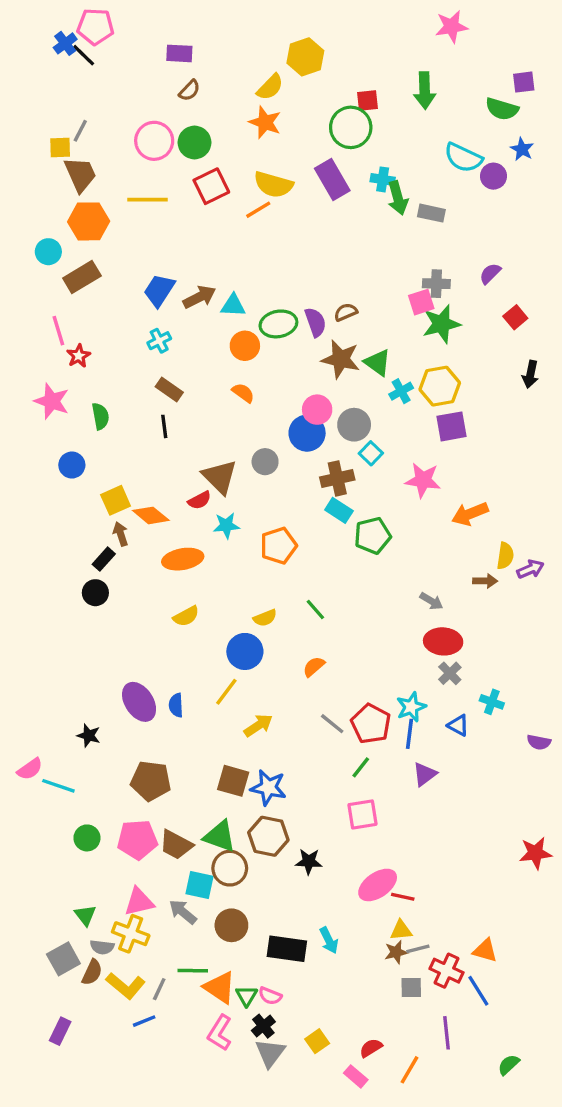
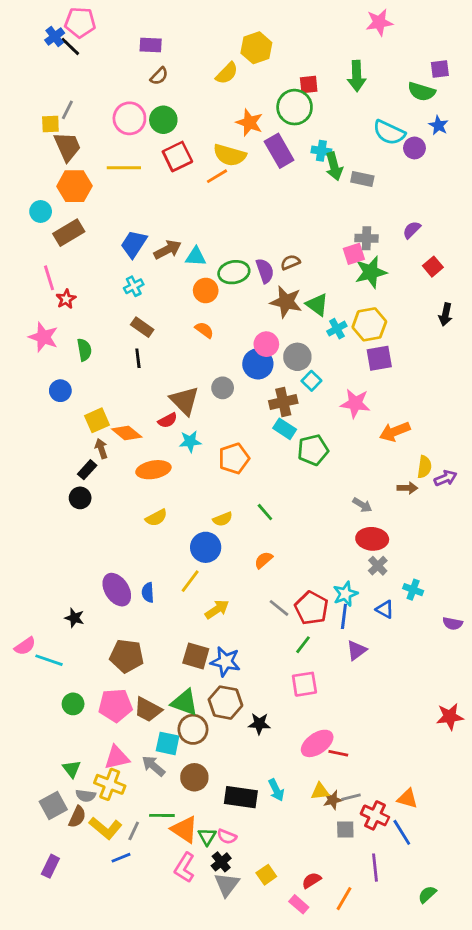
orange star: (265, 122) -> (249, 123), moved
yellow triangle: (401, 930) -> (320, 791), moved

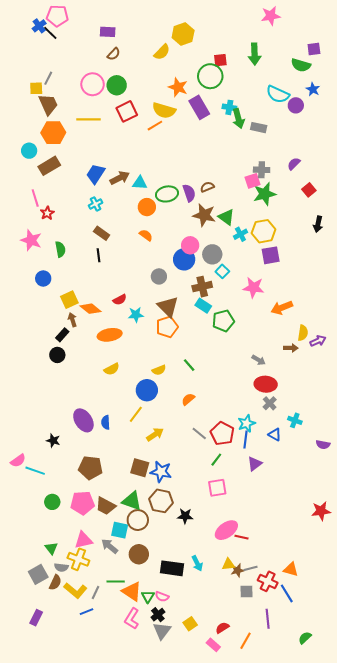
brown triangle: (184, 401) -> (168, 307), moved

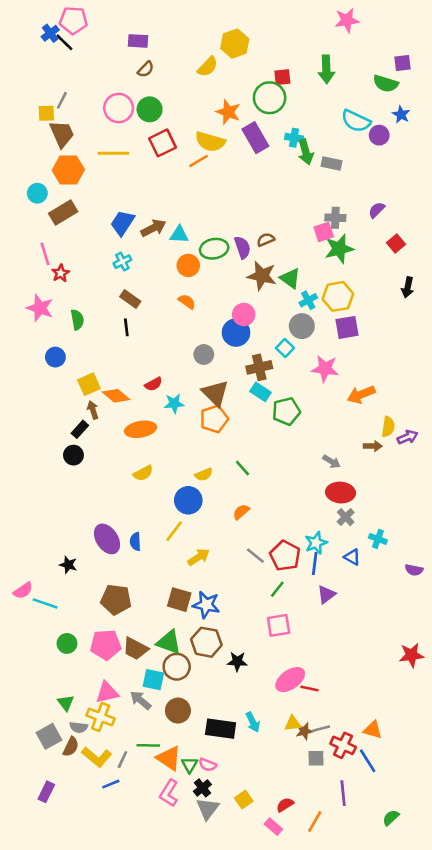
gray circle: (212, 254) -> (302, 326), moved

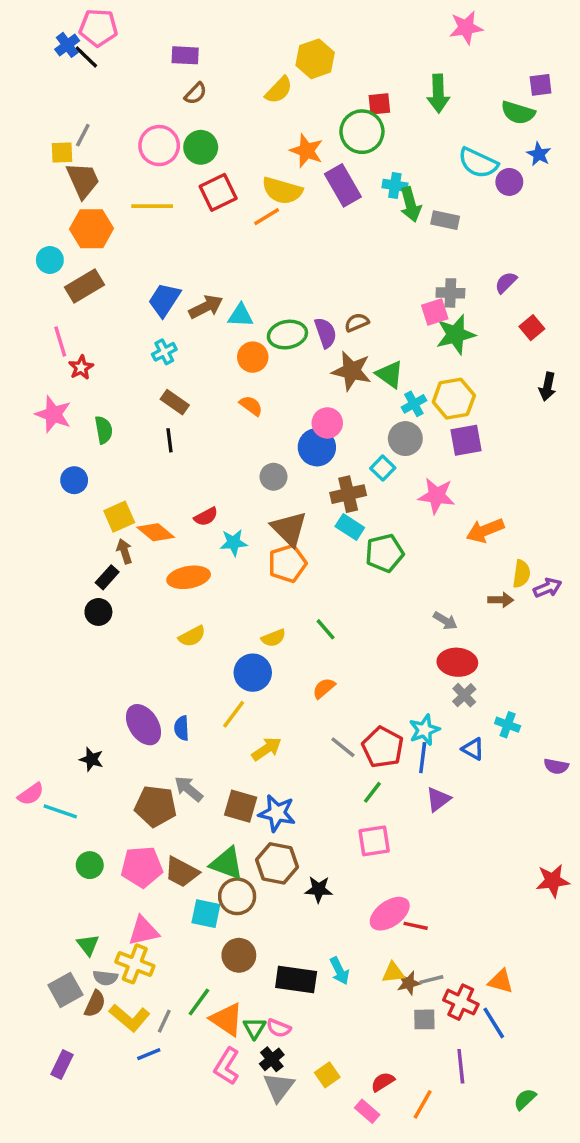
gray arrow: (141, 700) -> (189, 789), moved
green line: (148, 745) -> (199, 1002), turned -55

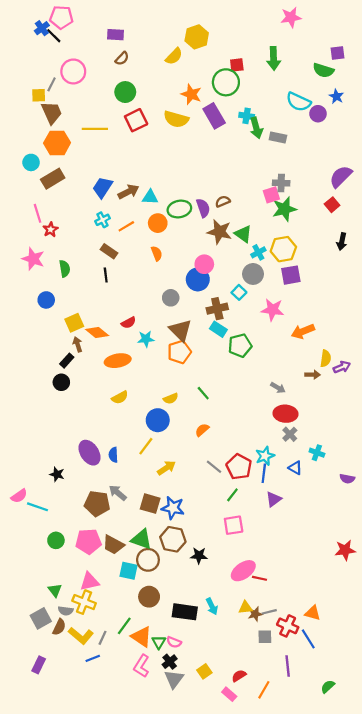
pink circle: (159, 146) -> (73, 71), moved
orange line: (267, 217) -> (126, 226), moved
purple semicircle: (506, 283) -> (341, 177), moved, size x1.6
orange semicircle: (251, 406) -> (157, 253), turned 32

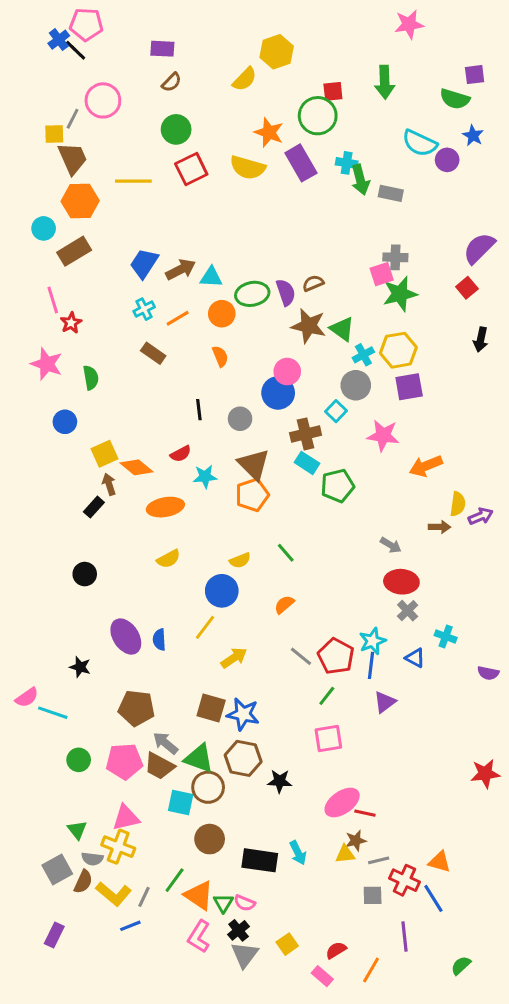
black line: (106, 275) -> (199, 410), moved
black circle: (61, 382) -> (85, 574), moved
gray arrow: (118, 493) -> (165, 743), moved
brown star: (255, 614) -> (356, 841), moved

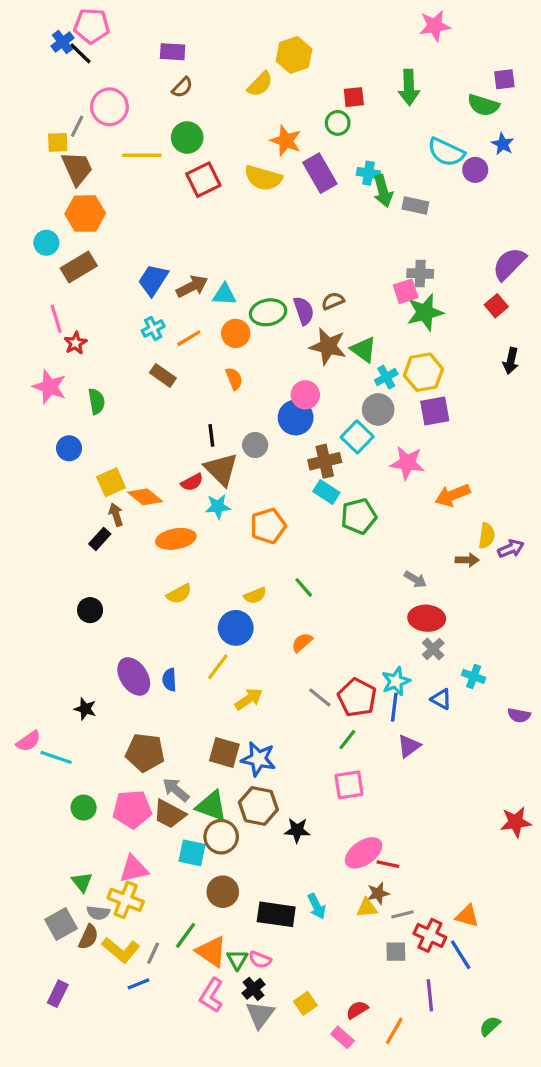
green circle: (318, 116) -> (338, 123), size x0.6
yellow line: (133, 181) -> (142, 155), moved
cyan square: (336, 411) -> (357, 437), size x1.4
brown triangle: (254, 464) -> (221, 469), moved

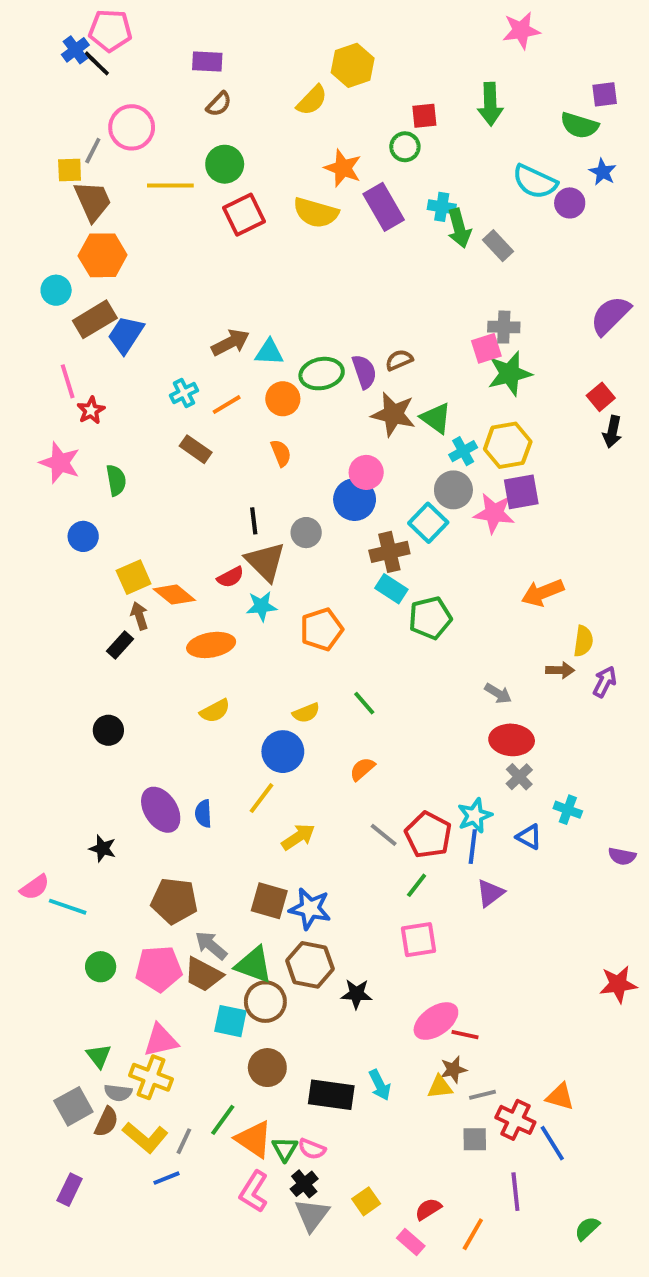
gray rectangle: (415, 205) -> (498, 246), turned 35
blue trapezoid: (153, 280) -> (126, 335), moved
red square: (496, 306) -> (601, 397), moved
pink star: (407, 463) -> (494, 513), moved
purple arrow: (511, 549) -> (605, 682), moved, turned -40

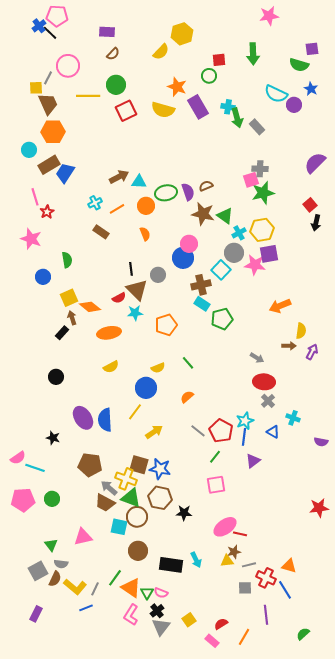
green semicircle: (116, 480) -> (67, 260), moved
blue semicircle: (203, 814) -> (105, 420), size x1.6
pink pentagon: (159, 969) -> (23, 500), moved
yellow cross: (151, 1077) -> (126, 479), moved

